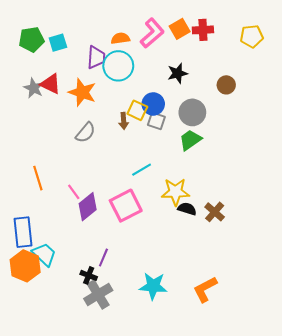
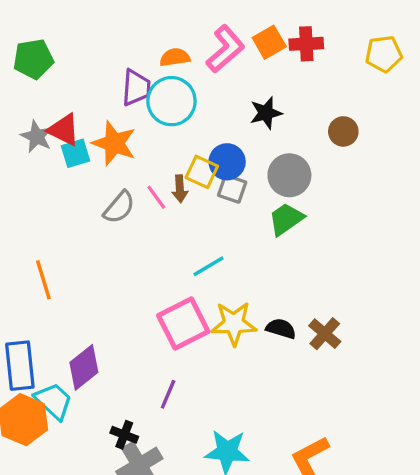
cyan square: (58, 43) -> (75, 153), moved
pink line: (74, 192) -> (156, 197), moved
yellow star: (175, 192) -> (234, 324), moved
purple diamond: (88, 207) -> (84, 367), moved
purple line: (103, 257) -> (168, 394), moved

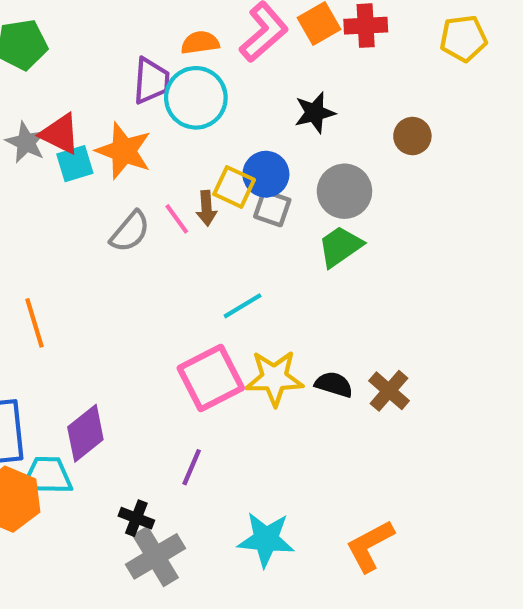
cyan trapezoid: (54, 401) -> (47, 476), turned -42

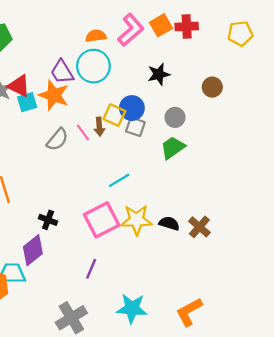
purple trapezoid: (151, 81) -> (62, 72), moved, turned 144
gray circle: (344, 191) -> (175, 117), size x0.7
black cross: (136, 518) -> (48, 220), moved

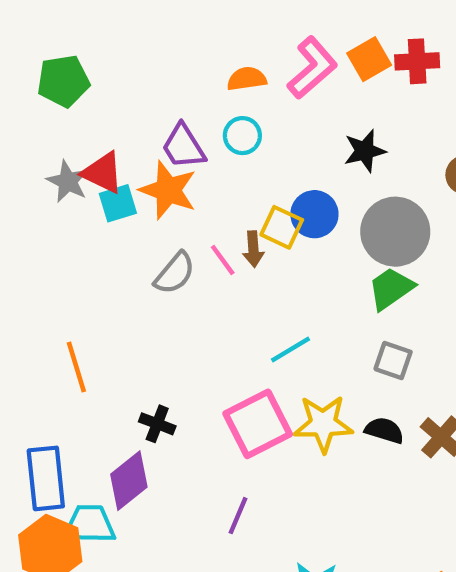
cyan circle: (93, 66) -> (242, 136), size x0.6
gray circle: (175, 117) -> (395, 232), size x1.8
gray square: (135, 127) -> (393, 360), moved

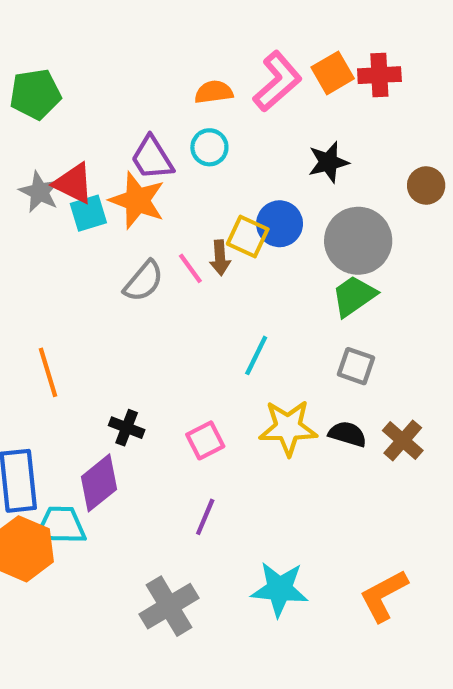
cyan line: (290, 350) -> (256, 355), turned -33
pink square: (258, 424) -> (205, 440), moved, size x0.6

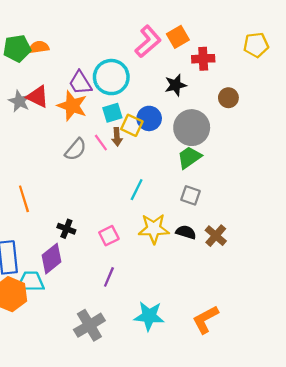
red cross: (379, 75) -> (203, 59), moved
orange semicircle: (214, 92) -> (39, 47), moved
cyan circle: (209, 147) -> (111, 77), size x1.8
cyan square: (88, 213) -> (112, 113), moved

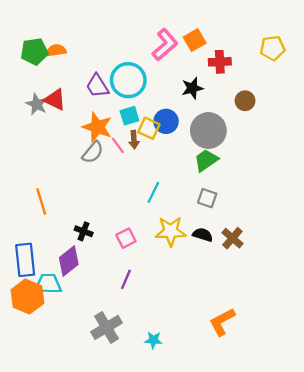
orange star: (72, 106) -> (97, 127), moved
cyan star: (149, 316) -> (153, 340), moved, size x0.6

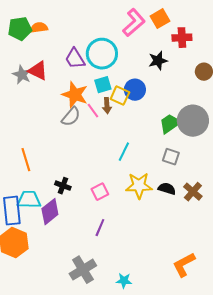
gray circle: (208, 131) -> (193, 121), moved
cyan trapezoid: (48, 284) -> (29, 200), moved

